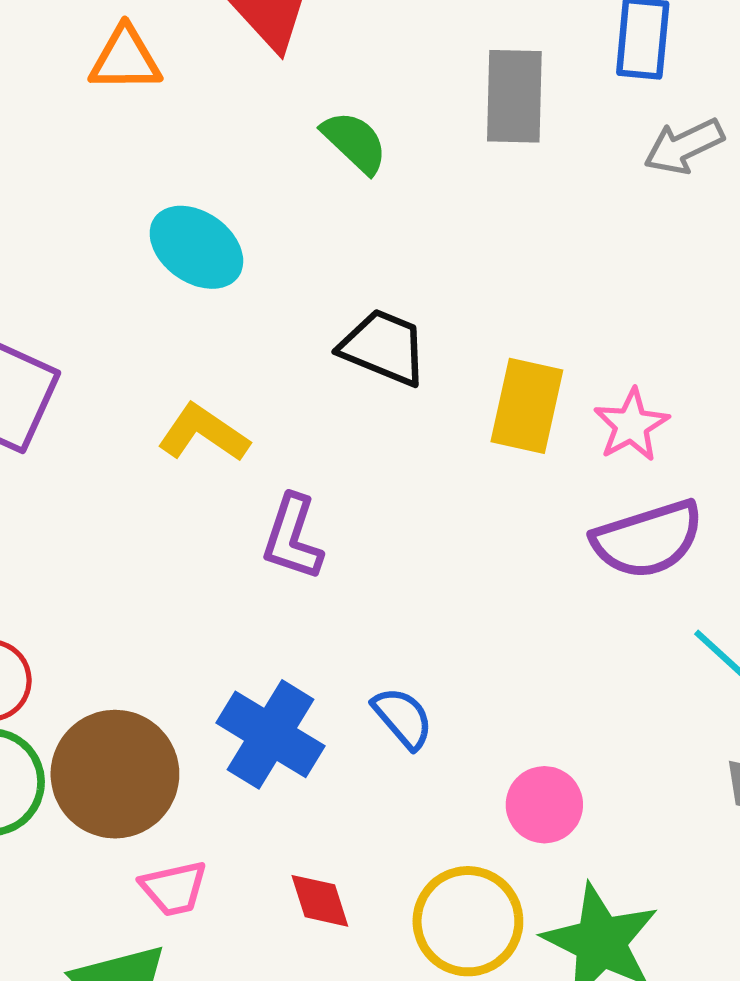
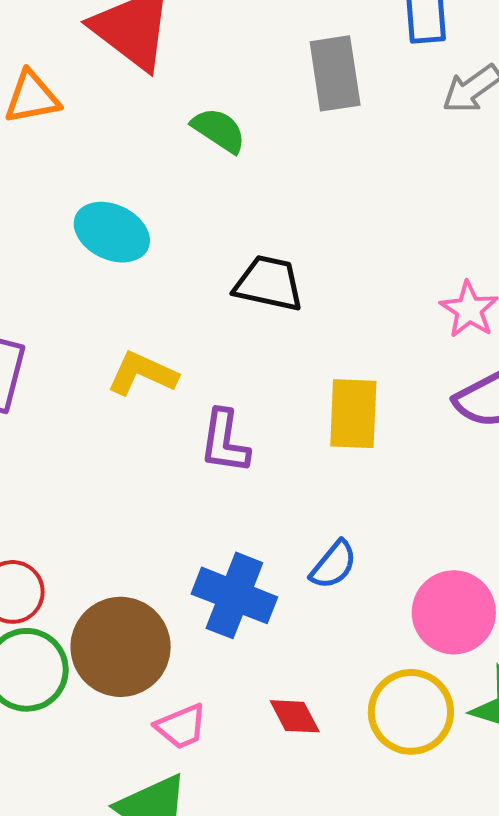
yellow rectangle: (527, 406) -> (353, 414), moved
blue semicircle: (403, 718) -> (334, 565), turned 90
pink circle: (544, 805) -> (454, 612), size x1.4

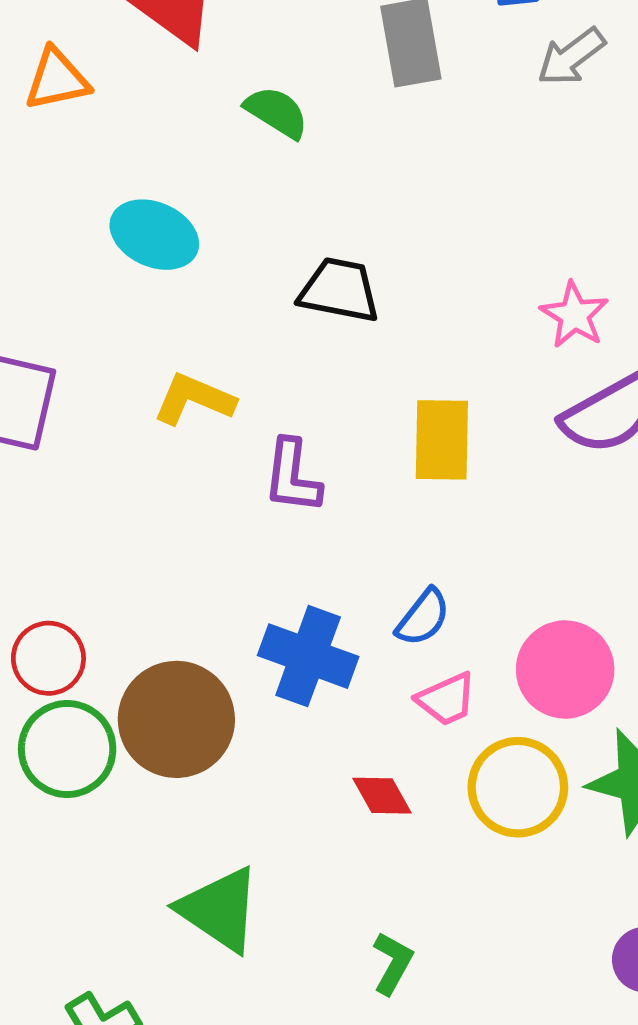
pink trapezoid: (181, 726) -> (446, 699), moved

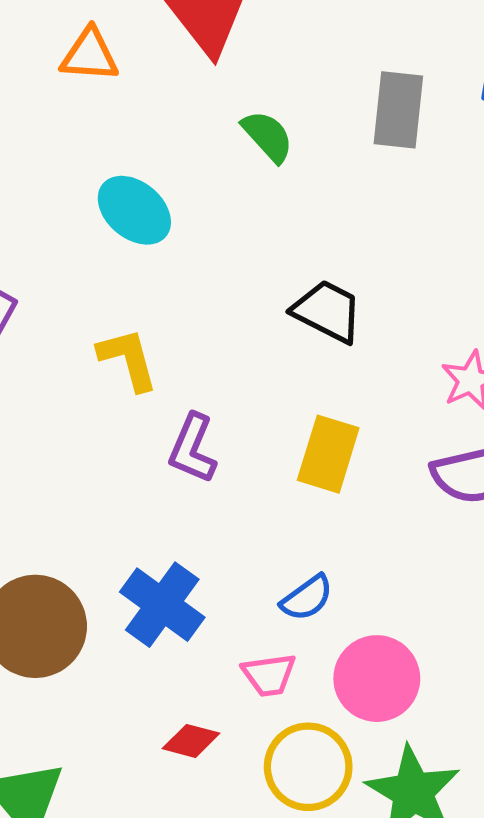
black trapezoid: (339, 290) -> (327, 311), moved
yellow L-shape: (194, 399) -> (128, 359), turned 36
blue semicircle: (423, 617) -> (307, 598), moved
red diamond: (382, 796) -> (191, 741), turned -62

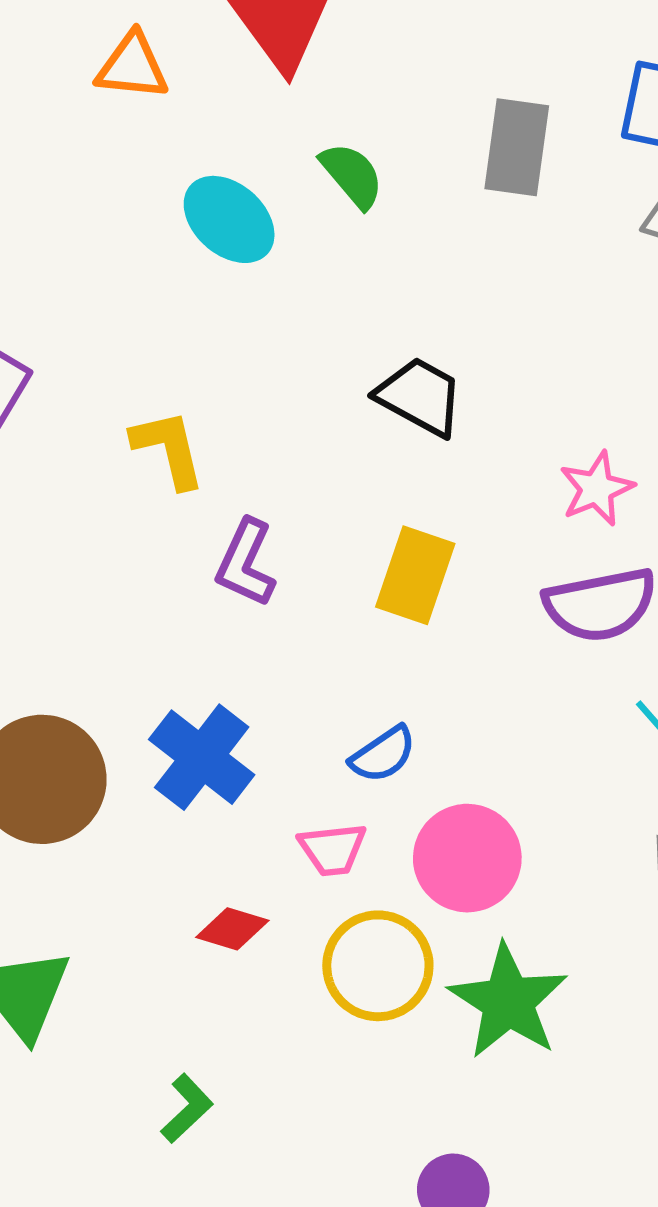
cyan ellipse: (134, 210) -> (229, 219), moved

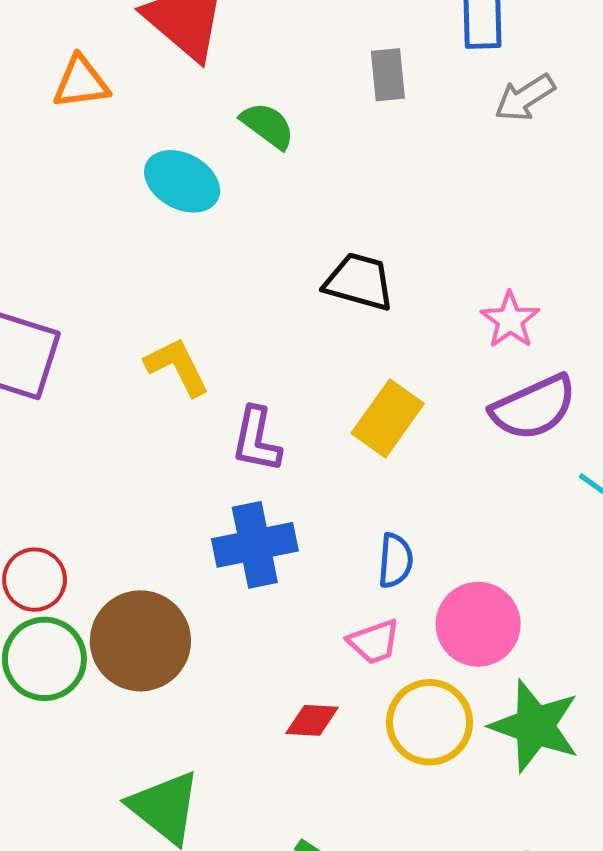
gray rectangle: (517, 147) -> (388, 75), size x0.7
yellow rectangle: (415, 575) -> (388, 418), turned 30
blue semicircle: (383, 754) -> (395, 561), turned -38
blue cross: (202, 757) -> (255, 545), moved, turned -36

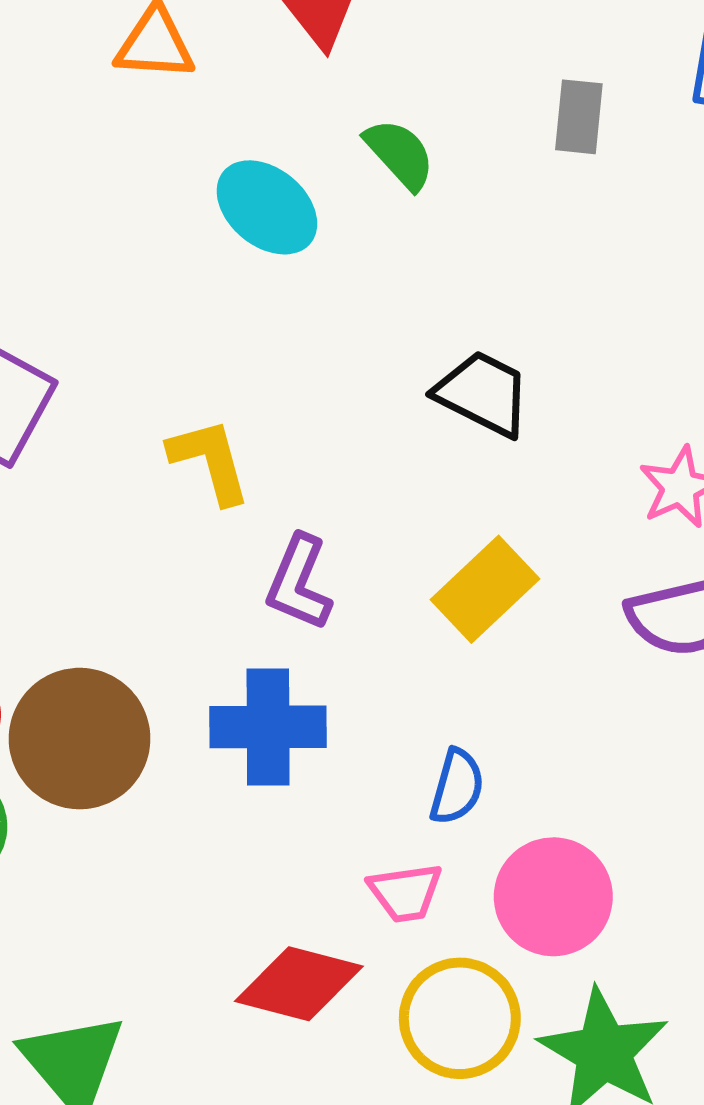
brown circle: (140, 641) -> (80, 739), moved
red diamond: (312, 720) -> (299, 984), size x1.6

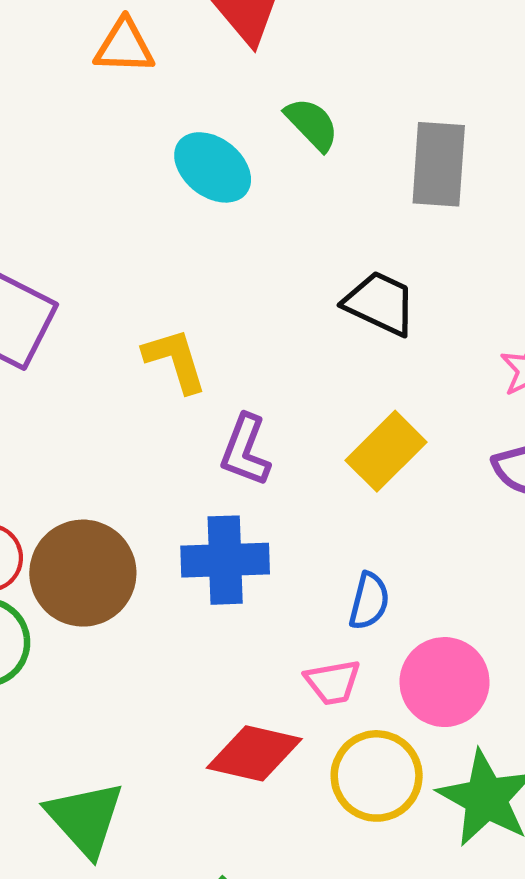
gray rectangle: (579, 117) -> (439, 164), moved, size x1.5

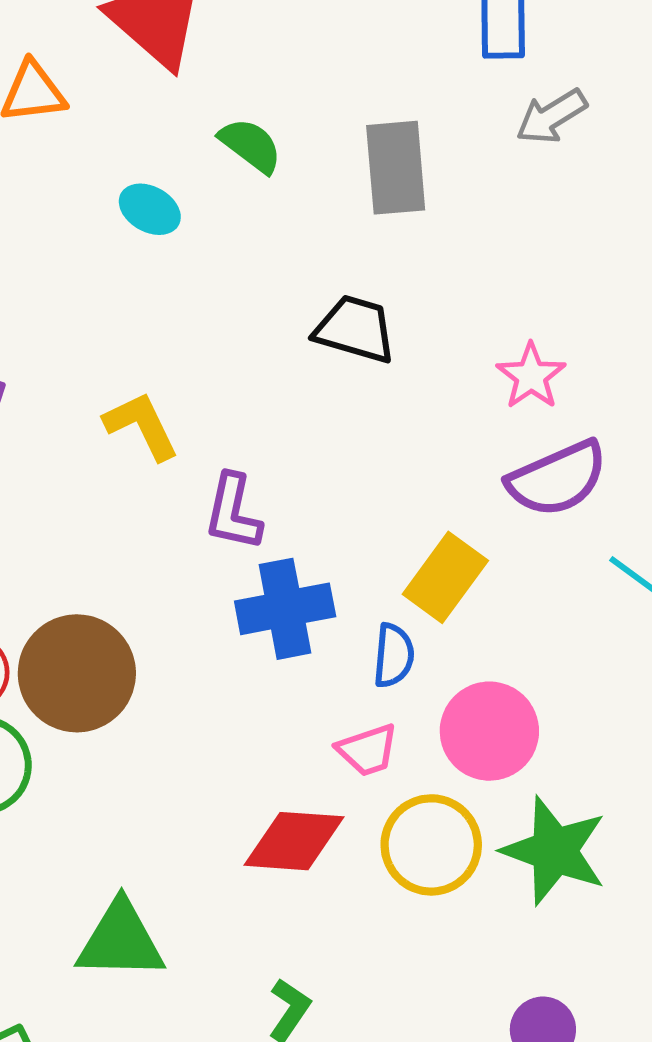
cyan ellipse: (213, 167) -> (150, 209), size x0.7
yellow rectangle: (386, 451) -> (445, 577), moved
blue cross: (225, 560) -> (285, 609), moved
green triangle: (85, 818) -> (121, 940), turned -38

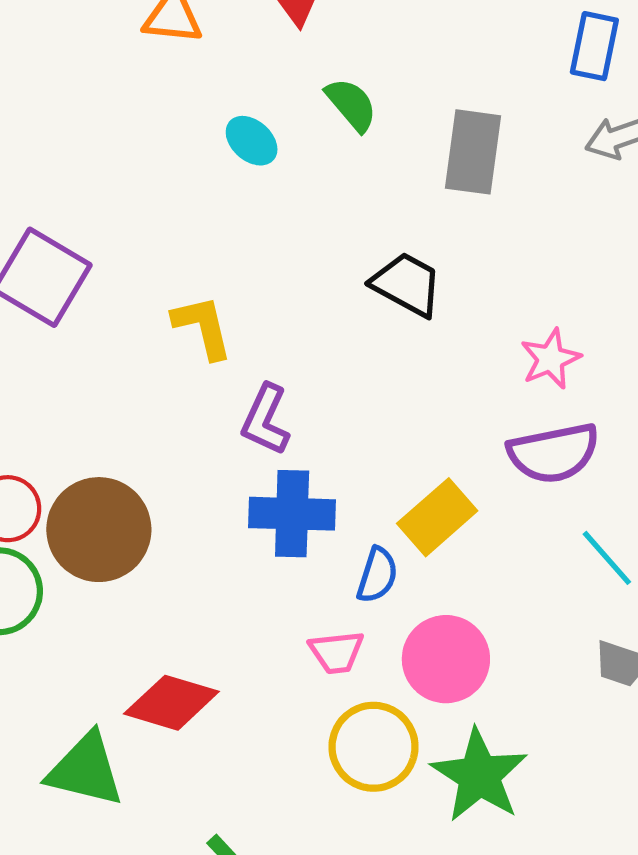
red diamond: (294, 841) -> (171, 703), moved

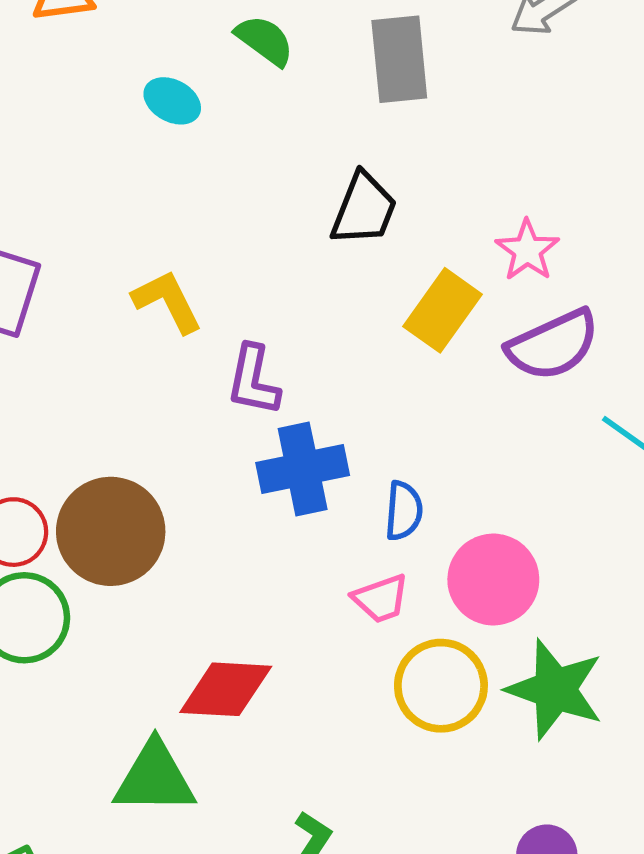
black trapezoid: (407, 284) -> (364, 209), turned 96
yellow rectangle: (437, 517) -> (442, 310), moved

